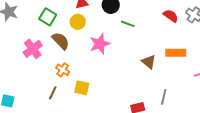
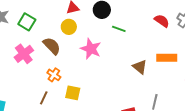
green square: (48, 17) -> (27, 22), moved
pink star: (100, 44) -> (91, 49), turned -30

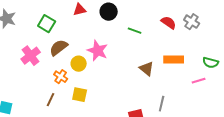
green square: (27, 22) -> (47, 24), moved
yellow circle: (69, 27) -> (79, 64), moved
green line: (119, 29) -> (135, 31), moved
brown semicircle: (52, 46) -> (59, 48), turned -84

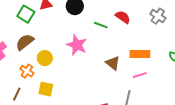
red semicircle: (169, 23) -> (123, 17), moved
green square: (47, 24) -> (26, 14), moved
pink star: (98, 51) -> (77, 45), moved
pink line: (199, 81) -> (140, 75), moved

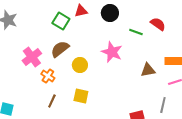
brown triangle: (113, 63) -> (148, 70), turned -49
orange cross: (27, 71) -> (48, 76), moved

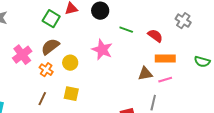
red semicircle: (158, 24) -> (155, 36), moved
brown triangle: (148, 70) -> (145, 74), moved
orange cross: (48, 76) -> (46, 70), moved

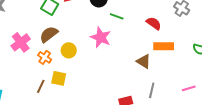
green line: (126, 30) -> (117, 16), moved
brown triangle: (145, 74) -> (144, 61), turned 42
pink line: (165, 80) -> (189, 88), moved
yellow square: (71, 94) -> (59, 78), moved

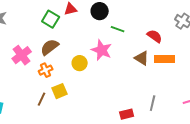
yellow circle: (69, 50) -> (80, 63), moved
orange cross: (45, 57) -> (46, 70), turned 32
brown triangle: (144, 61) -> (142, 58), moved
yellow square: (59, 78) -> (60, 91), turned -35

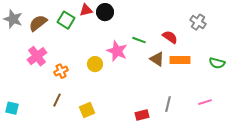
black circle: (100, 11) -> (105, 12), moved
green line: (118, 29) -> (139, 40), moved
brown semicircle: (50, 47) -> (38, 23), moved
yellow square: (60, 91) -> (87, 110), moved

